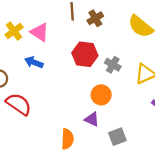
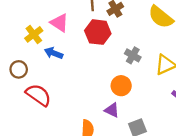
yellow cross: (14, 31) -> (34, 34), moved
red hexagon: (85, 54) -> (98, 32), moved

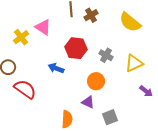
red hexagon: (98, 32) -> (76, 48), moved
blue arrow: (54, 53) -> (56, 68), moved

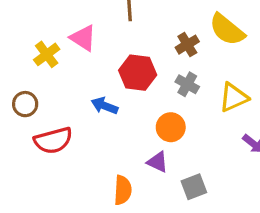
brown cross: (91, 15) -> (187, 45), moved
red semicircle: (25, 89) -> (53, 140), turned 130

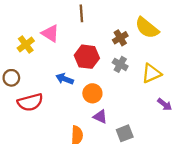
orange circle: (171, 127) -> (92, 93), moved

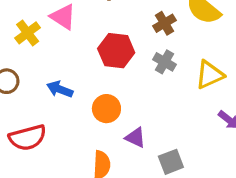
blue arrow: (65, 79) -> (60, 89), moved
orange circle: (92, 93) -> (106, 109), moved
red semicircle: (30, 102) -> (28, 138), moved

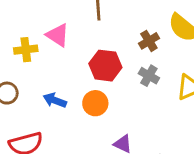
yellow cross: (28, 33) -> (26, 50), turned 30
orange circle: (106, 109) -> (95, 103), moved

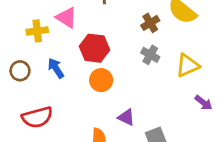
red hexagon: (105, 66) -> (94, 48), moved
blue arrow: (55, 100) -> (56, 68), moved, turned 36

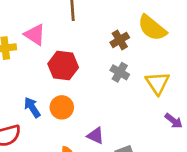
yellow triangle: (187, 65) -> (157, 83), turned -40
blue arrow: (56, 68) -> (32, 107), moved
orange circle: (101, 80) -> (62, 107), moved

